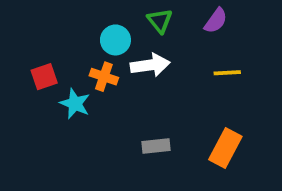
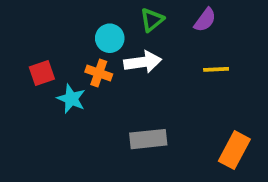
green triangle: (160, 21) -> (152, 20), turned 30
gray rectangle: (156, 146) -> (148, 139), size x1.4
orange rectangle: (225, 148) -> (234, 150), moved

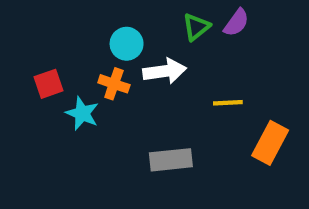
green triangle: (152, 20) -> (196, 27), moved
yellow line: (216, 69) -> (228, 103), moved
orange rectangle: (234, 150) -> (270, 143), moved

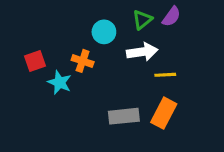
cyan circle: (127, 44) -> (104, 32), moved
white arrow: (165, 71) -> (142, 52), moved
orange rectangle: (270, 143) -> (164, 113), moved

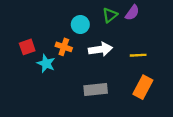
white arrow: (142, 52) -> (100, 49), moved
yellow line: (165, 75) -> (138, 55), moved
orange rectangle: (164, 113) -> (143, 87), moved

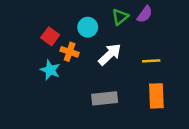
red square: (27, 47) -> (50, 36), moved, turned -35
white arrow: (100, 49) -> (110, 54), turned -35
orange rectangle: (143, 87) -> (156, 96), turned -30

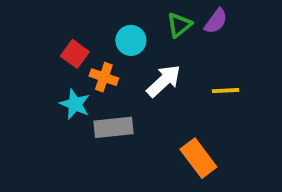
orange rectangle: (156, 96) -> (198, 158), moved, turned -35
gray rectangle: (105, 98) -> (114, 127), moved

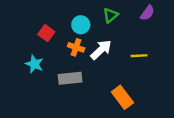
purple semicircle: (216, 21) -> (147, 13), moved
orange cross: (104, 77) -> (76, 47), moved
cyan star: (75, 104) -> (34, 64), moved

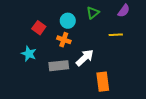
white arrow: (101, 50) -> (85, 58), moved
yellow line: (139, 56) -> (116, 35), moved
orange rectangle: (122, 97) -> (103, 82), turned 30

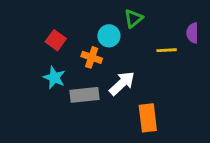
purple semicircle: (124, 11) -> (192, 33), moved, turned 144
cyan circle: (68, 21) -> (109, 36), moved
cyan star: (29, 54) -> (54, 78), moved

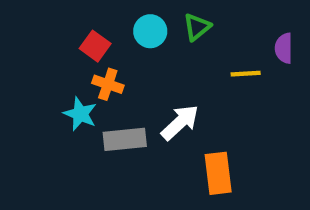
cyan circle: (109, 36) -> (150, 31), moved
red square: (56, 40) -> (95, 46), moved
orange cross: (92, 57) -> (108, 84), moved

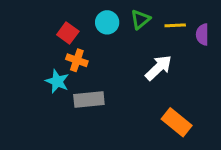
yellow line: (246, 74) -> (175, 25), moved
white arrow: (180, 122) -> (159, 68), moved
orange rectangle: (218, 173) -> (177, 122), moved, turned -44

